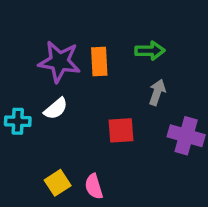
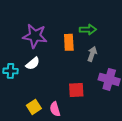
orange rectangle: (99, 62) -> (69, 42), moved
red square: (121, 130) -> (76, 90), moved

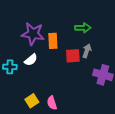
orange rectangle: (69, 42) -> (53, 41), moved
red square: (76, 90) -> (73, 56), moved

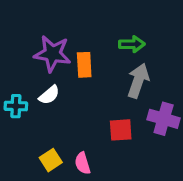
gray arrow: (87, 51) -> (138, 81), size x1.5
red square: (73, 56) -> (121, 130), moved

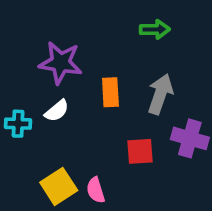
green arrow: (132, 44) -> (155, 29), moved
orange rectangle: (84, 65) -> (110, 92), moved
yellow square: (51, 160) -> (59, 186), size x1.4

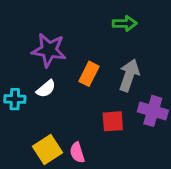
orange rectangle: (110, 92) -> (89, 74), turned 30

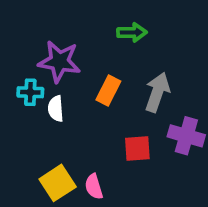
green arrow: (125, 23) -> (132, 32), moved
white semicircle: (46, 89) -> (56, 109), turned 126
cyan cross: (15, 99) -> (30, 92), moved

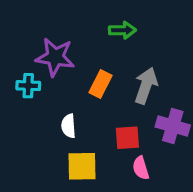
white semicircle: (56, 109) -> (69, 126), moved
yellow square: (58, 183) -> (82, 166), moved, turned 32
pink semicircle: (94, 187) -> (141, 168), moved

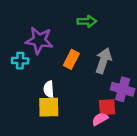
red square: (127, 138) -> (107, 107), moved
yellow square: (82, 166) -> (49, 107), moved
pink semicircle: (141, 168) -> (100, 119), turned 77

